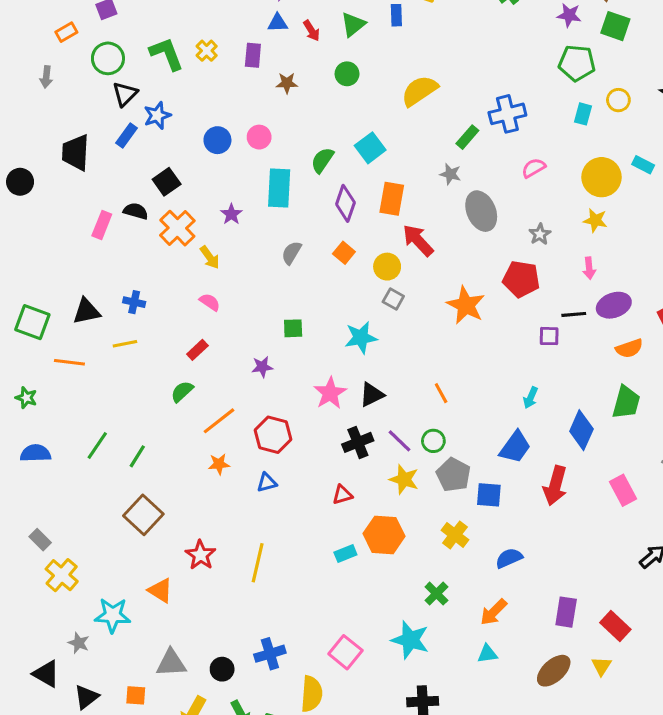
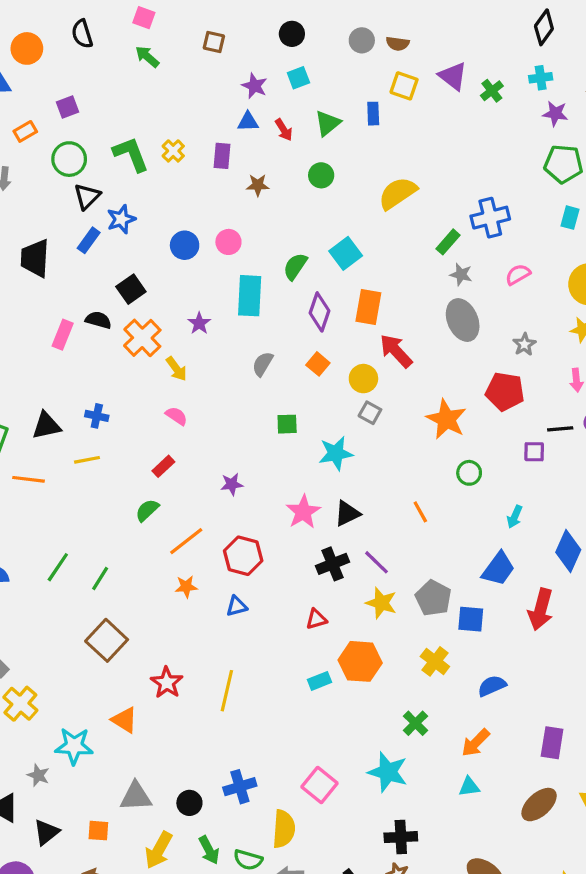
gray star: (450, 174) -> (461, 274), moved
green square: (293, 328) -> (287, 424), moved
green circle: (433, 441) -> (469, 473), moved

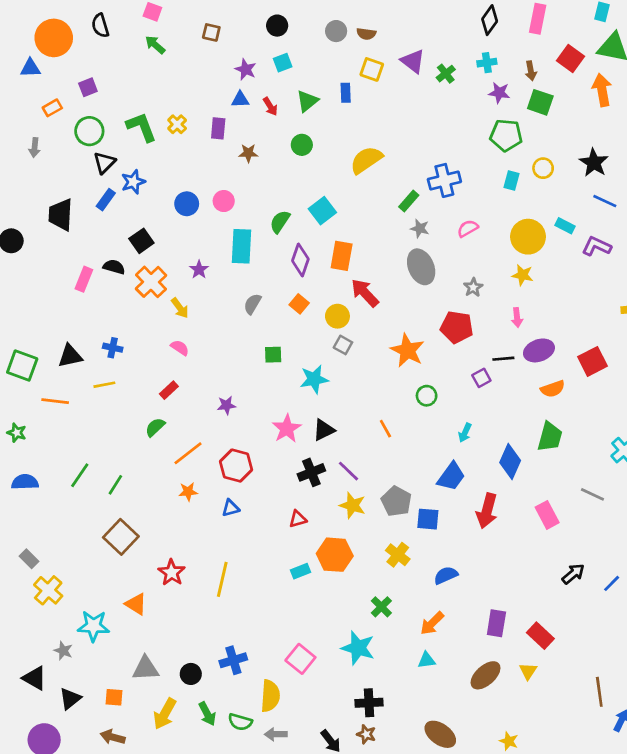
orange circle: (27, 48) -> (54, 38), size x1.4
purple square: (534, 452) -> (481, 378), turned -30

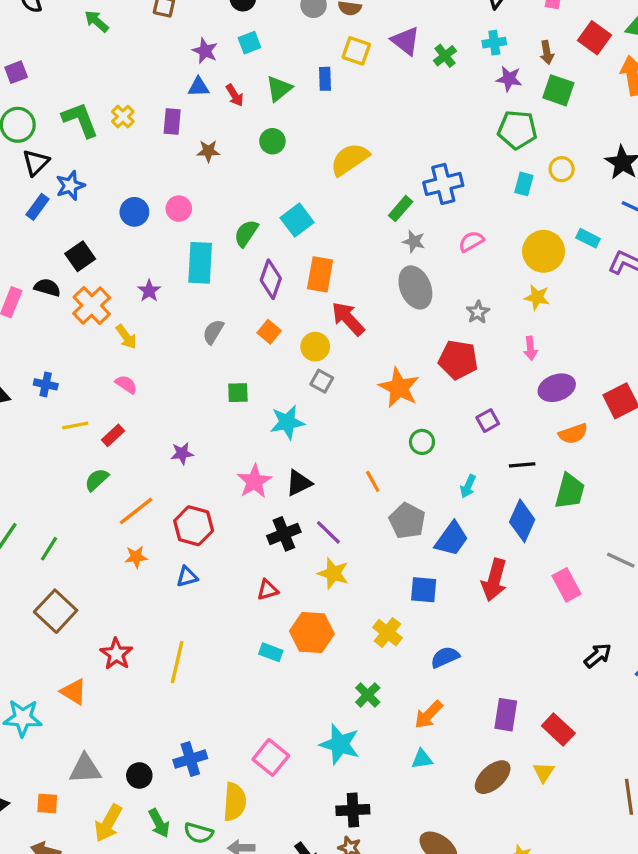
black line: (503, 359) -> (522, 465), moved
yellow line: (104, 385) -> (75, 425), moved
gray pentagon: (396, 501) -> (407, 521), moved
cyan rectangle: (300, 571) -> (271, 652), turned 42

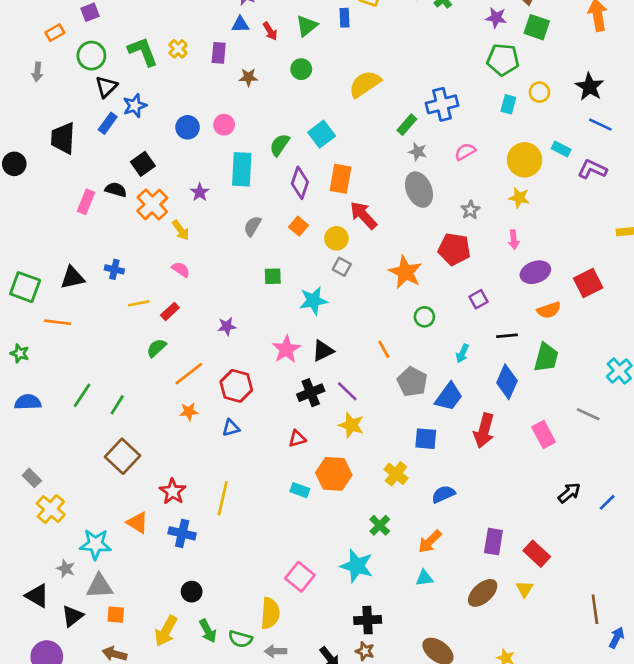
blue cross: (190, 759) -> (182, 533), moved, turned 30
gray triangle: (85, 769) -> (100, 586), moved

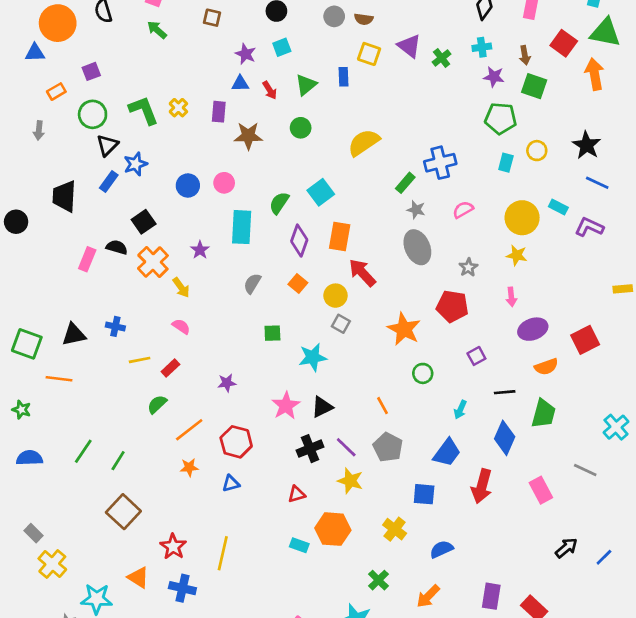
brown star: (248, 77) -> (248, 136), size x1.5
gray pentagon: (412, 382) -> (388, 447), moved

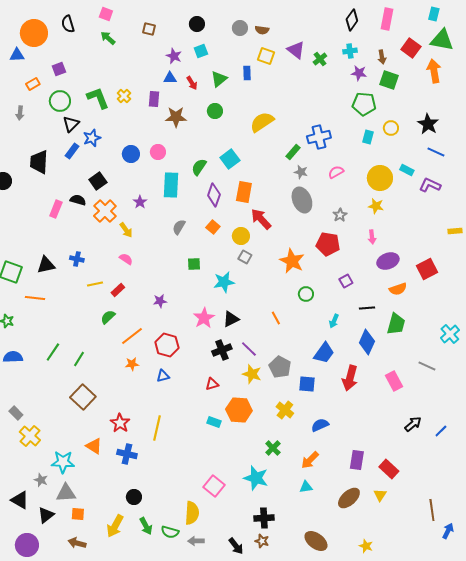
gray pentagon: (388, 447) -> (280, 367), moved

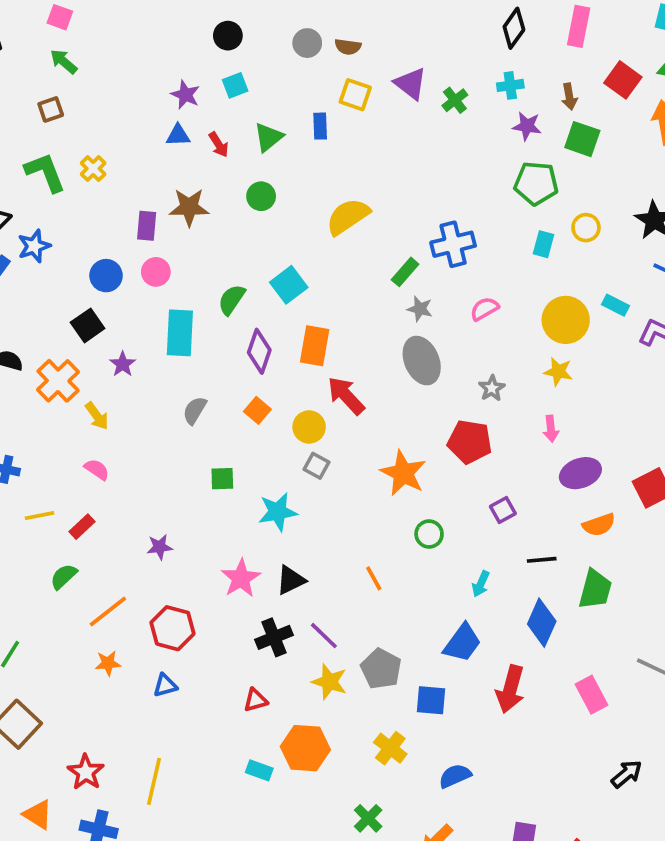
brown square: (149, 29) -> (51, 109), moved, turned -32
purple rectangle: (154, 99) -> (147, 226), moved
black square: (98, 181) -> (88, 325), moved

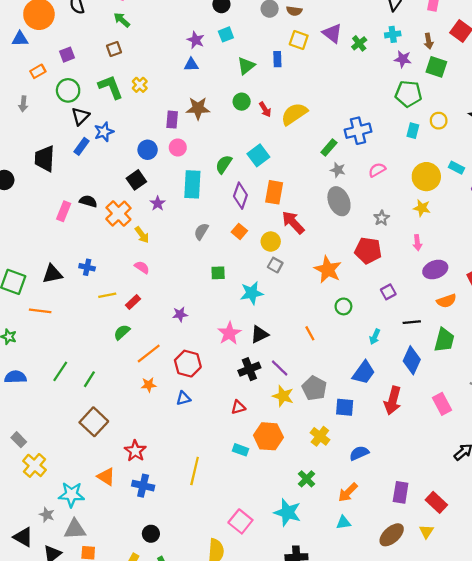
red arrow: (219, 145) -> (265, 109), moved
yellow line: (154, 781) -> (195, 471), moved

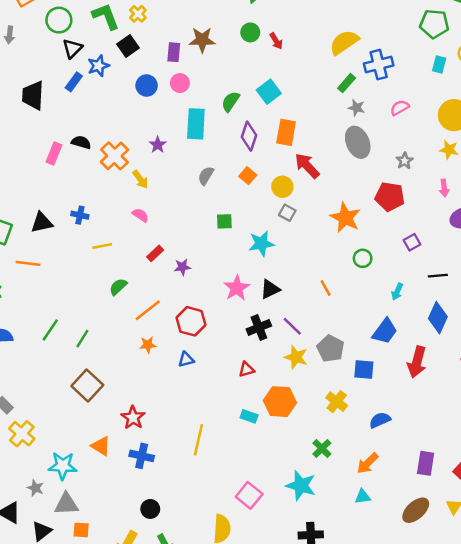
yellow semicircle: (294, 114) -> (344, 42), moved
black square: (136, 180) -> (128, 46), moved
red rectangle: (133, 302) -> (155, 253), moved

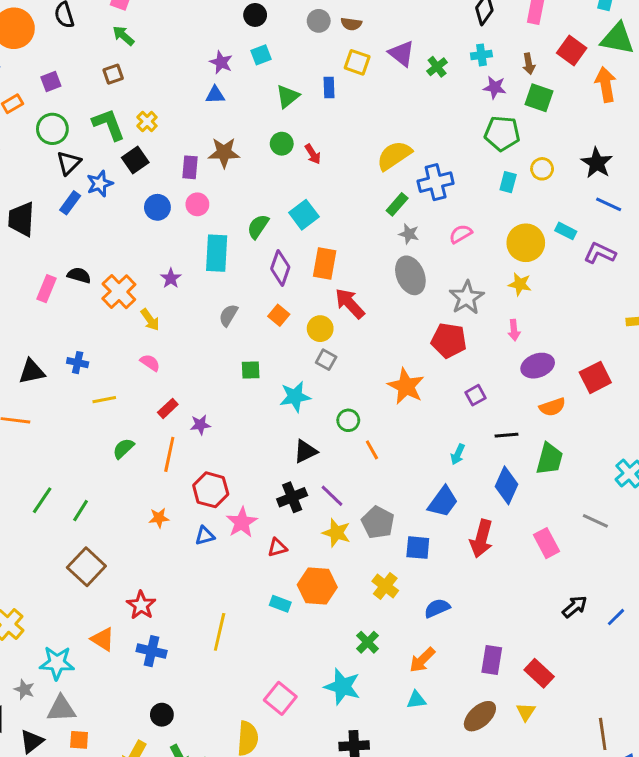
gray star: (405, 161) -> (467, 298), size x1.6
orange star: (345, 218) -> (406, 386), moved
green circle: (363, 258) -> (348, 420), moved
pink star: (237, 288) -> (242, 522), moved
orange line: (148, 310) -> (169, 454), moved, turned -40

